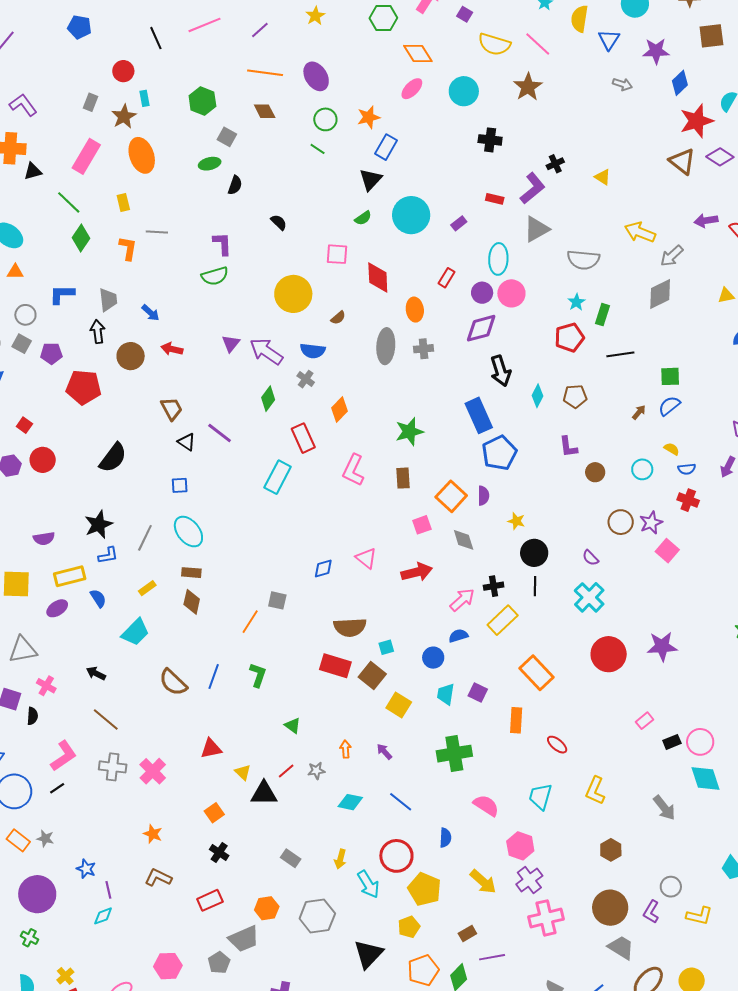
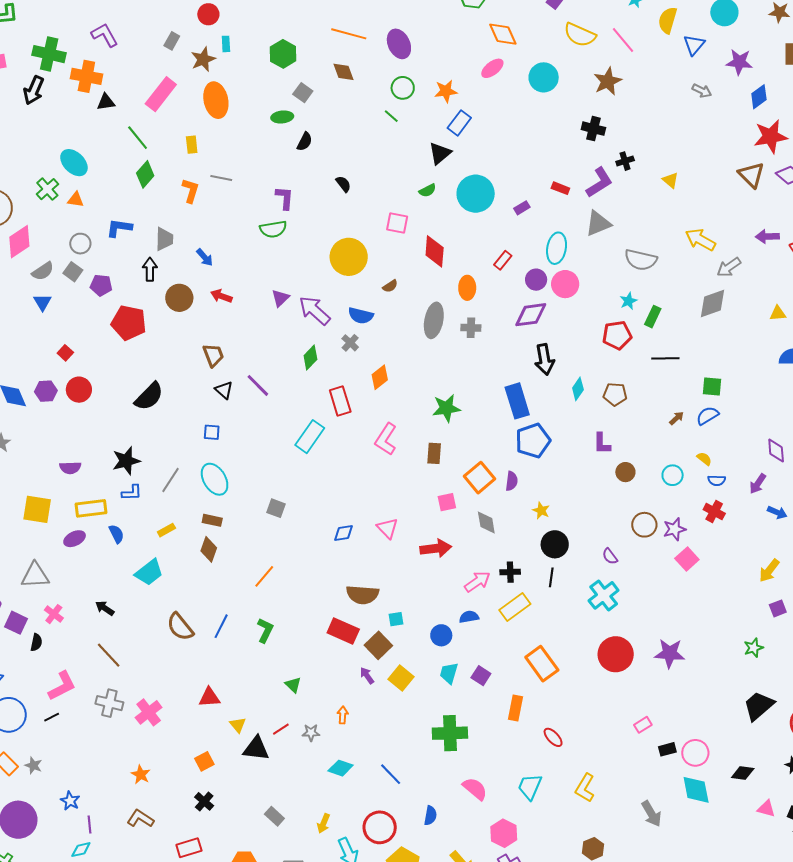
black cross: (490, 140) -> (593, 129), moved
gray square: (277, 600) -> (276, 508), moved
purple arrow: (384, 752) -> (367, 676), moved

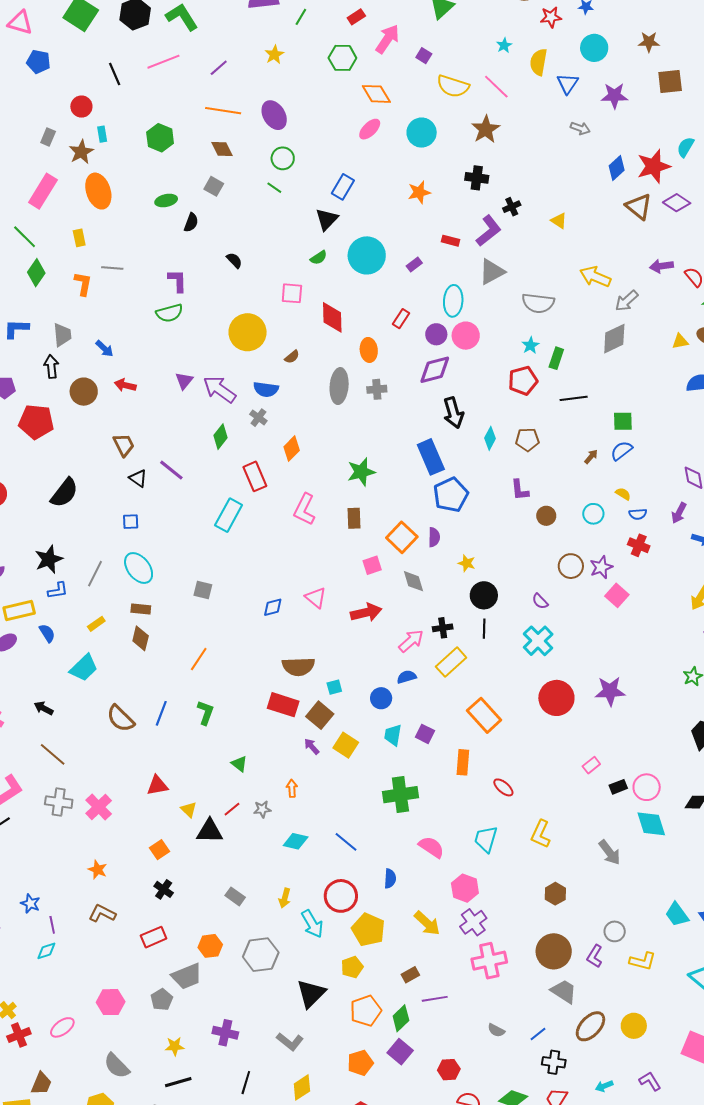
orange star: (446, 91) -> (419, 192), moved
gray square: (303, 93) -> (214, 186), moved
blue diamond: (759, 97) -> (617, 168), moved

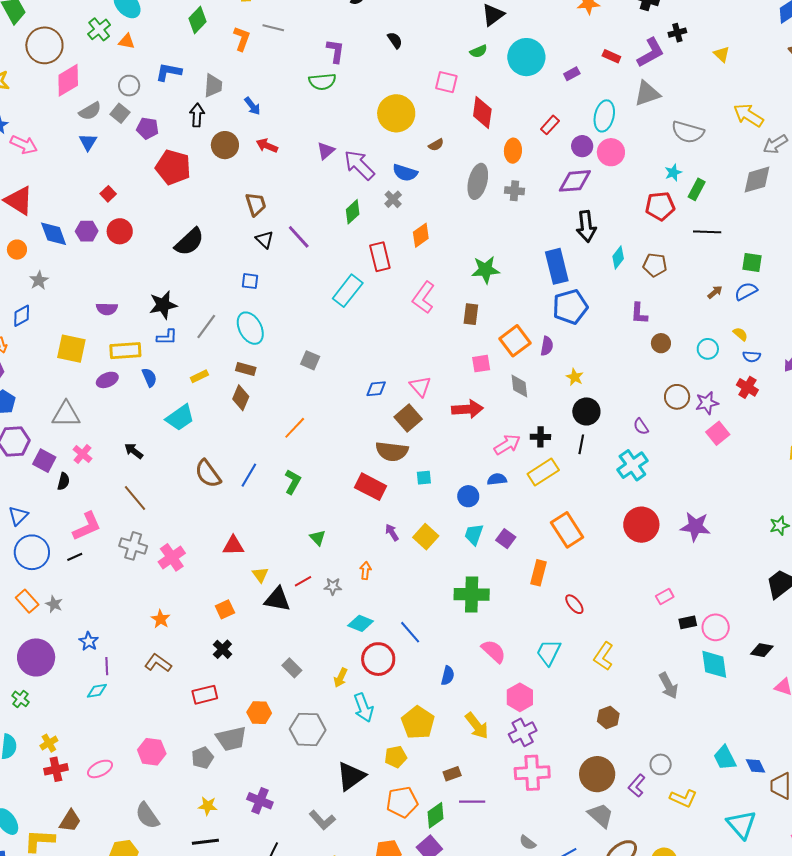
brown square: (320, 715) -> (408, 418), moved
red circle: (341, 896) -> (378, 659), moved

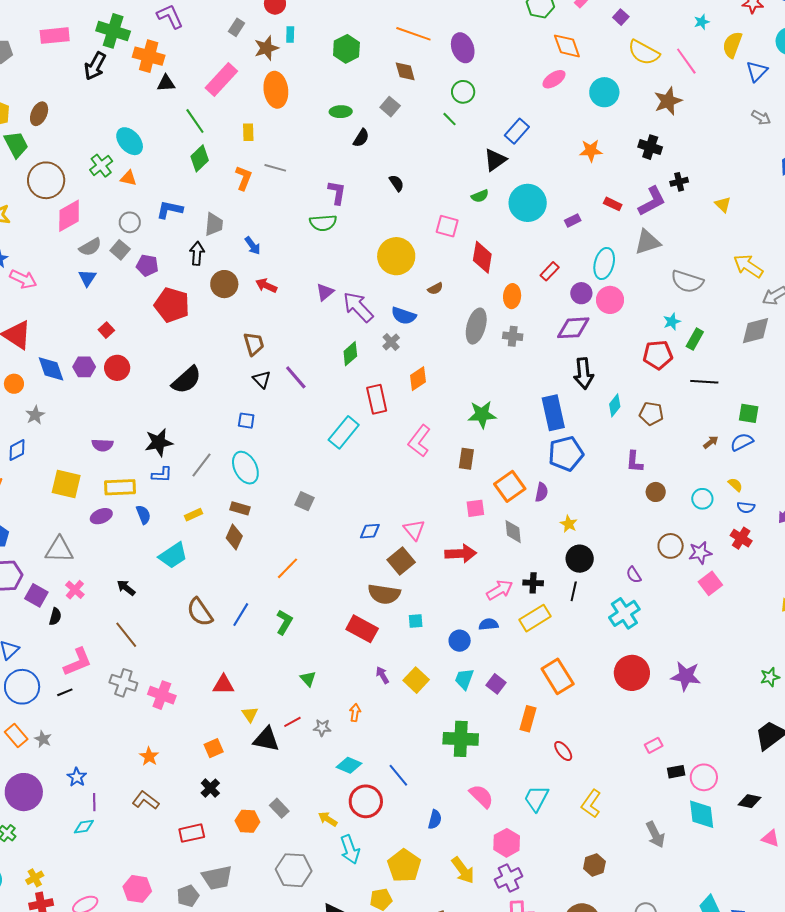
pink cross: (172, 557) -> (162, 695), turned -36
yellow arrow: (341, 678) -> (328, 819), turned 96
orange hexagon: (259, 713) -> (247, 821), moved

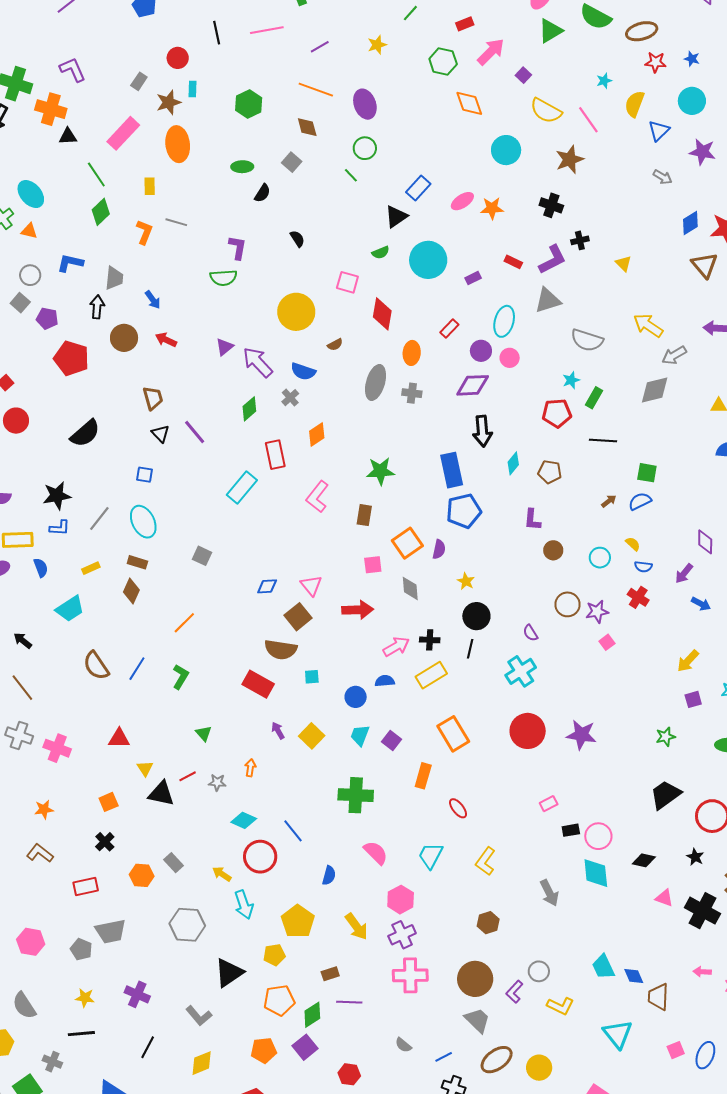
pink ellipse: (554, 79) -> (462, 201), moved
pink circle: (610, 300) -> (510, 358), size x0.7
pink square: (710, 583) -> (607, 642), size x0.7
orange star: (149, 756) -> (44, 809), turned 30
gray pentagon: (188, 896) -> (81, 949), turned -30

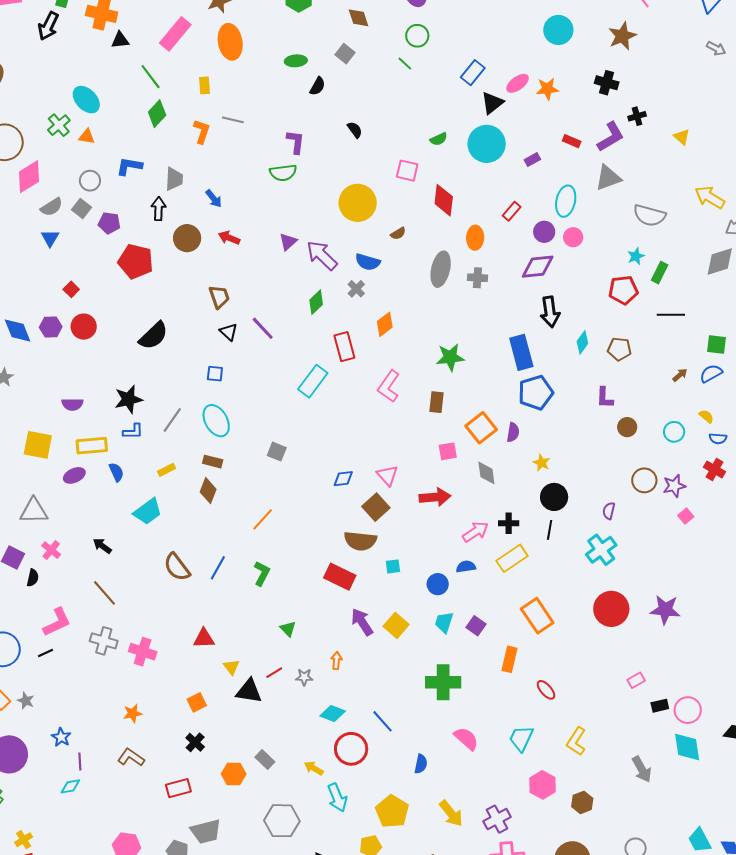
black triangle: (396, 217) -> (492, 103), moved
purple semicircle: (530, 633) -> (609, 511), turned 48
purple arrow: (278, 731) -> (362, 622), size x1.6
pink hexagon: (401, 900) -> (543, 785), moved

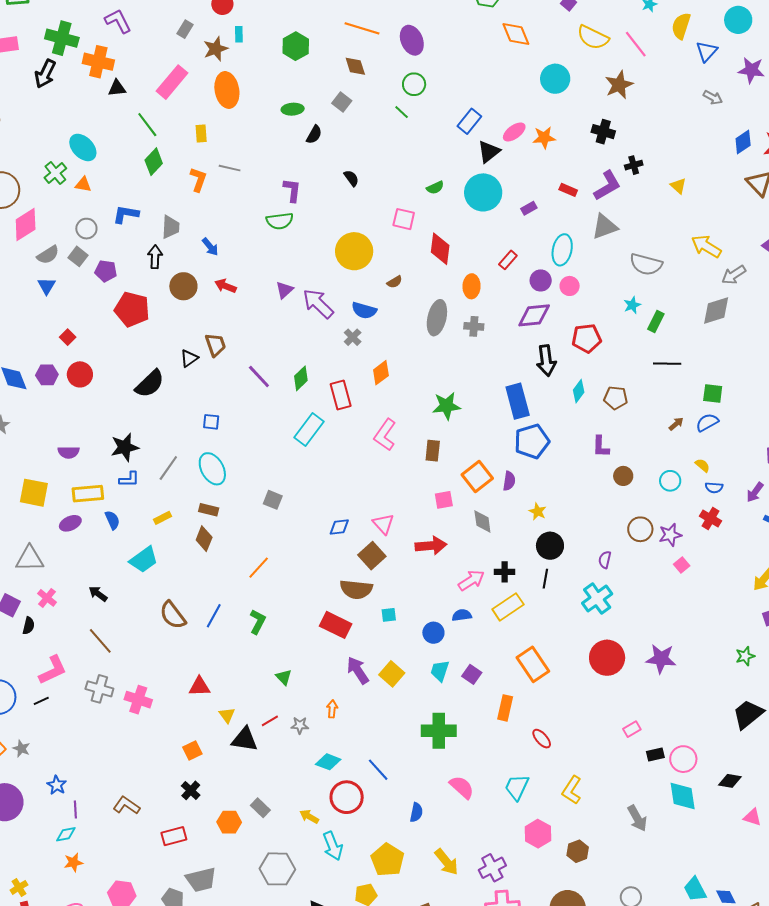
red pentagon: (623, 290) -> (587, 338), moved
green diamond: (316, 302) -> (301, 378), moved
black triangle: (229, 332) -> (189, 358), moved, turned 42
orange star: (133, 713) -> (73, 862), moved

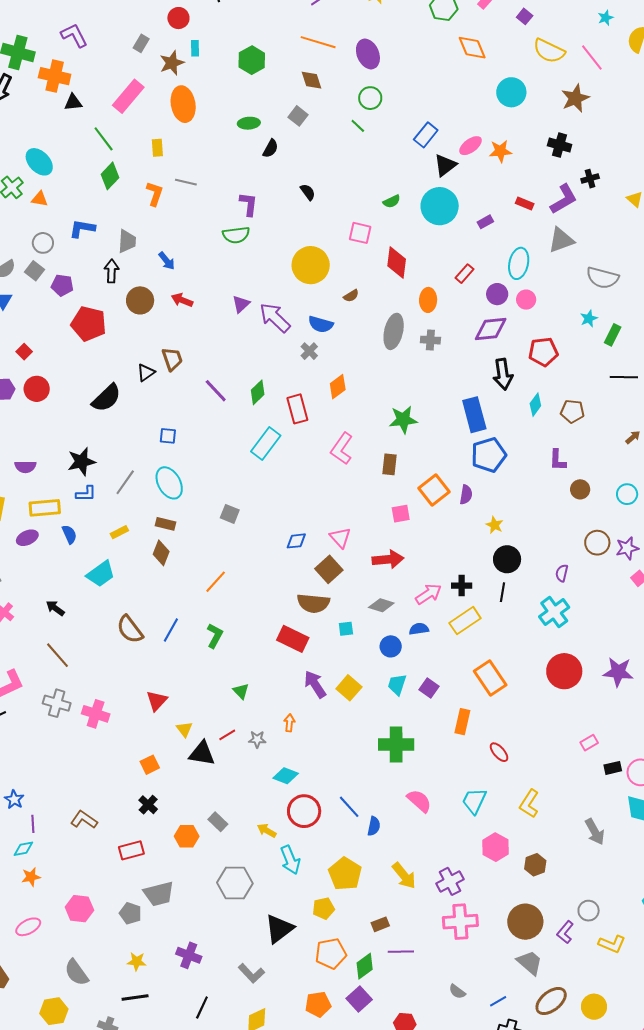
gray diamond: (482, 522) -> (381, 605), moved, turned -65
red triangle: (199, 687) -> (157, 701), turned -45
blue line: (378, 770) -> (349, 807), moved

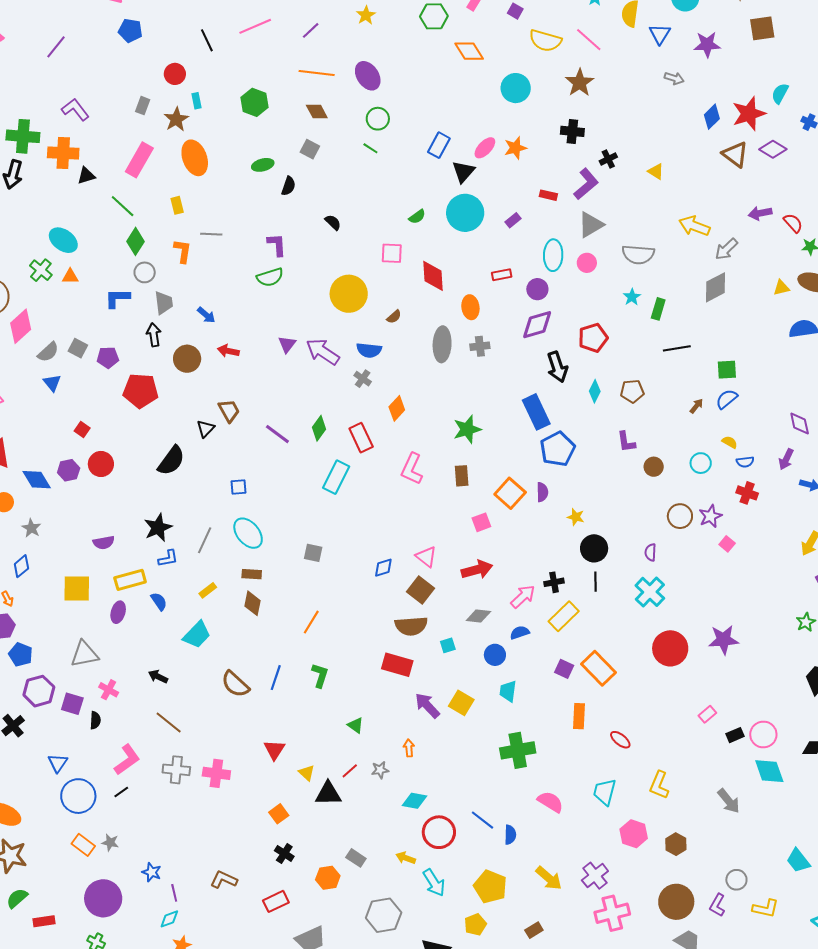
gray circle: (43, 243) -> (145, 272), moved
red rectangle: (465, 274) -> (502, 275), turned 48
pink circle: (526, 300) -> (587, 263), moved
purple ellipse: (27, 538) -> (118, 612), turned -40
purple square: (429, 688) -> (564, 669), moved

